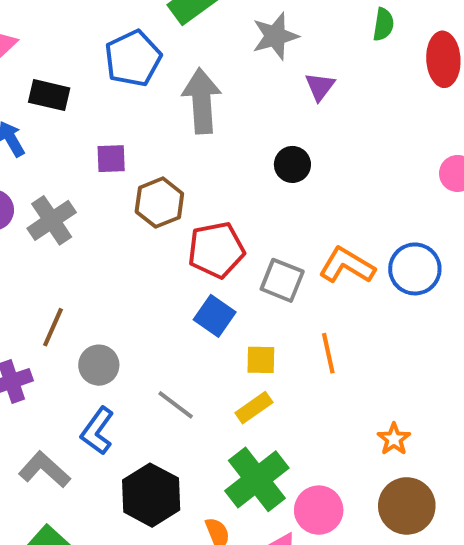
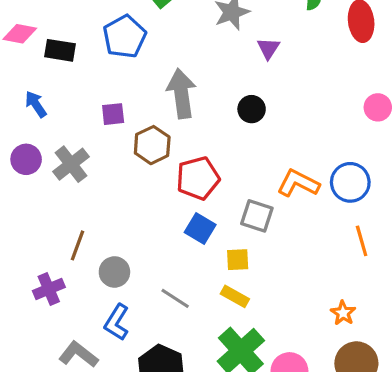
black rectangle: (49, 95) -> (60, 50), moved
gray arrow: (202, 101) -> (181, 94), moved
gray square: (282, 280) -> (257, 216), moved
orange line: (328, 353) -> (362, 241), moved
yellow rectangle: (254, 408) -> (235, 296), turned 68

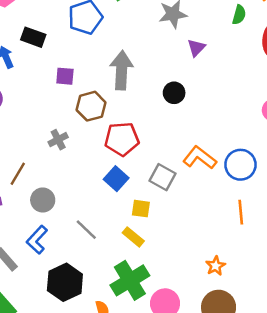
black rectangle: (60, 50) -> (33, 37), moved
gray cross: (71, 164) -> (58, 140), moved, size x0.7

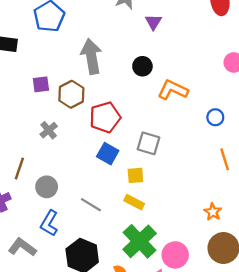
purple square: (65, 76) -> (41, 84), moved
orange L-shape: (200, 158) -> (173, 90), moved
blue circle: (240, 165) -> (215, 117), size x0.6

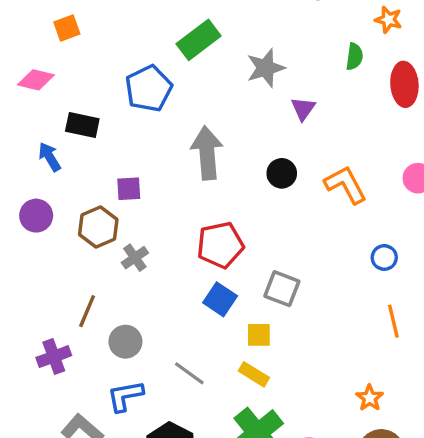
orange L-shape: (173, 90) -> (346, 185), moved, turned 32
brown hexagon: (71, 94) -> (98, 227), moved
blue L-shape: (49, 223) -> (125, 396), turned 45

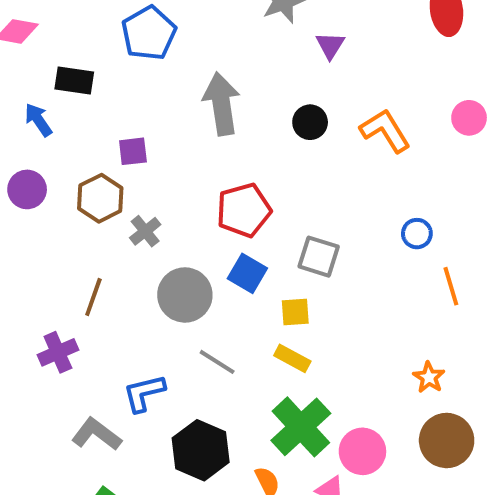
blue circle: (384, 257) -> (417, 234), moved
gray circle: (125, 342) -> (185, 295), moved, size x1.4

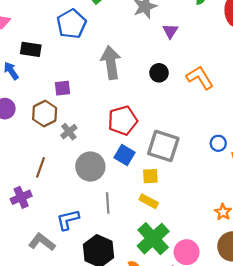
blue circle: (417, 234) -> (218, 143), moved
gray square: (319, 257) -> (163, 146), size x1.4
gray line: (217, 362) -> (108, 203), turned 54

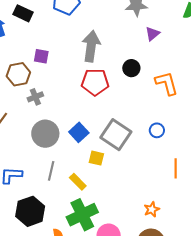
red pentagon: (123, 121) -> (95, 82), moved
blue circle: (218, 143) -> (157, 130), moved
yellow rectangle: (149, 201) -> (78, 182), moved

